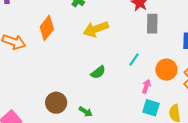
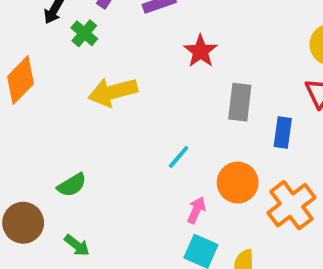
gray rectangle: (152, 24) -> (240, 102), moved
green semicircle: (98, 72) -> (72, 185), moved

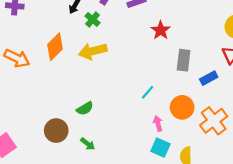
yellow arrow: (113, 92) -> (93, 51), moved
blue rectangle: (283, 133) -> (209, 78), turned 54
pink arrow: (196, 210) -> (158, 123), turned -40

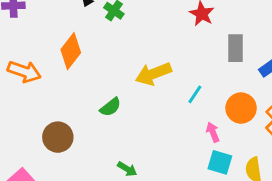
yellow arrow: (93, 51) -> (153, 74), moved
green semicircle: (85, 108) -> (110, 107), moved
brown circle: (56, 131) -> (58, 137), moved

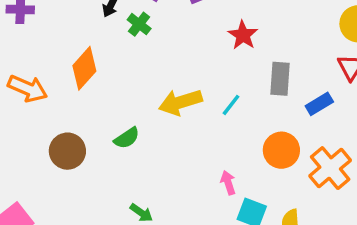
cyan line: (195, 94) -> (231, 105), moved
pink arrow: (213, 132) -> (228, 183), moved
brown circle: (58, 137) -> (67, 151), moved

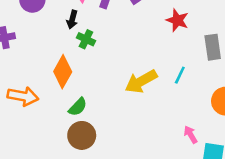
green cross: (139, 24) -> (86, 39), moved
green semicircle: (127, 138) -> (78, 107), moved
brown circle: (67, 151) -> (82, 135), moved

